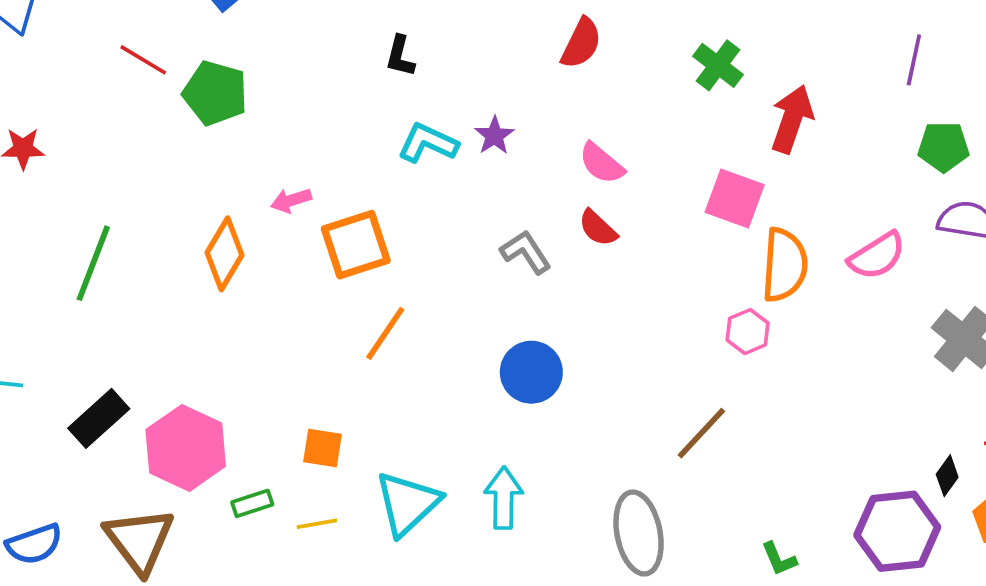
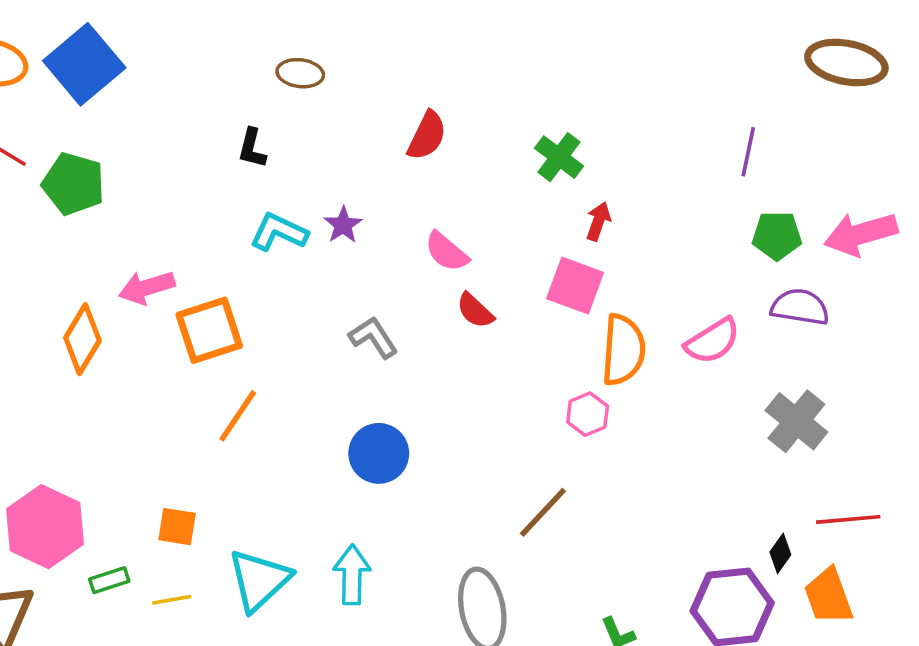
red arrow: (792, 119) -> (598, 221), moved, size x0.6
pink arrow: (291, 200) -> (147, 287), size x1.4
red semicircle: (598, 228) -> (475, 311), moved

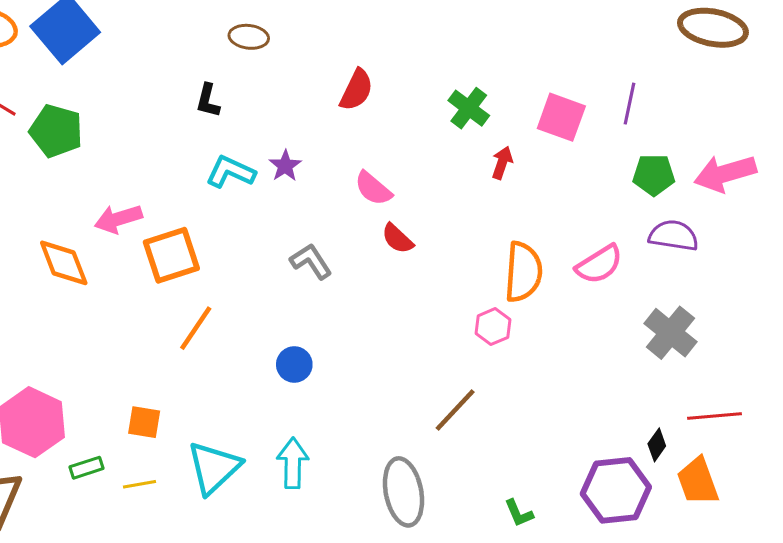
pink square: (575, 286) -> (561, 117), moved
orange diamond: (82, 339) -> (64, 263), turned -52
blue circle: (379, 453) -> (294, 364), moved, size x0.7

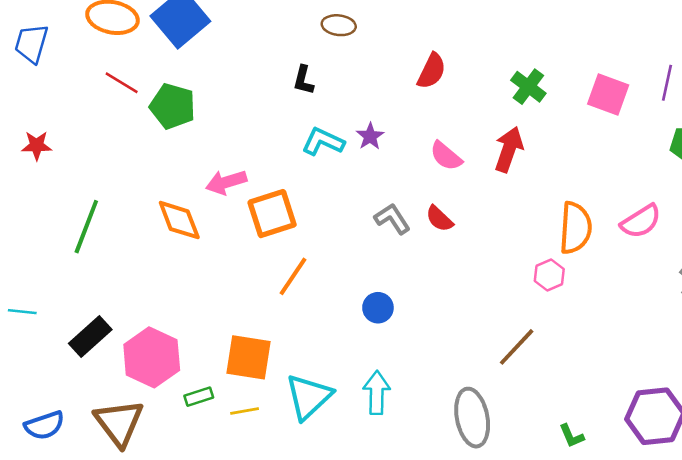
red arrow: (502, 163) -> (509, 149), moved, size x1.6
red semicircle: (397, 239) -> (439, 219), moved
orange square: (144, 422) -> (248, 357), size x1.6

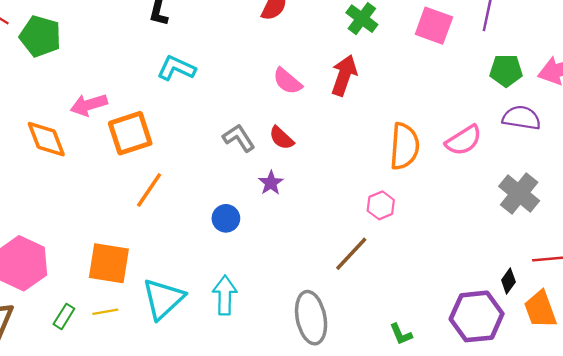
purple star: (370, 136) -> (271, 183), moved
pink hexagon: (549, 275) -> (381, 205), moved
green rectangle: (199, 397) -> (64, 316), moved, turned -40

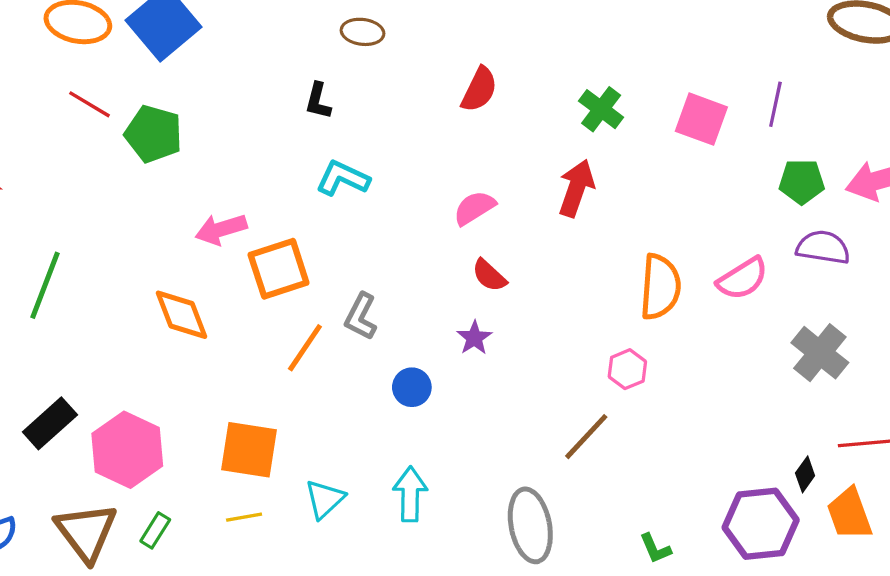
pink semicircle: (287, 81) -> (474, 208), moved, turned 108
gray L-shape: (239, 138) -> (361, 316), moved, turned -120
orange diamond: (46, 139) -> (182, 315), moved
cyan triangle: (163, 299) -> (325, 499), size x0.7
green rectangle: (64, 316) -> (155, 530), moved

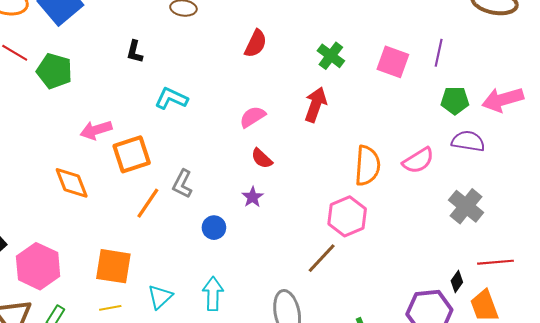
black L-shape: (318, 101) -> (135, 52), moved
pink hexagon: (627, 369) -> (347, 216), size x1.6

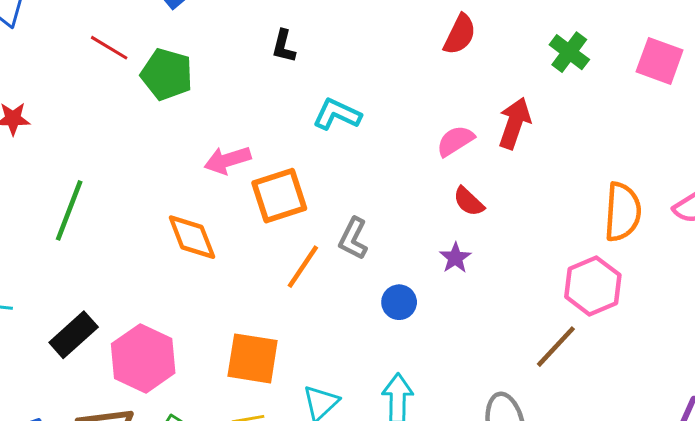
red arrow: (316, 105) -> (515, 123), moved

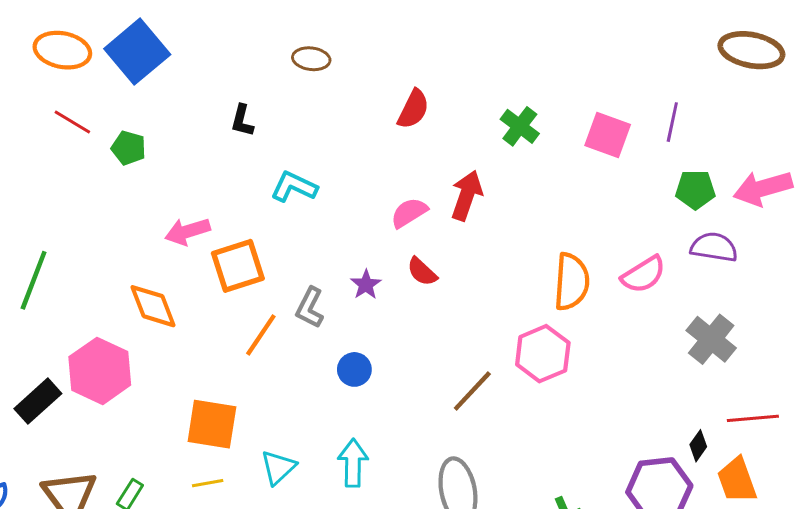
green pentagon: (167, 74) -> (129, 148), size x0.7
purple star: (455, 258) -> (366, 285), moved
brown line: (556, 347) -> (472, 391), moved
pink hexagon: (143, 358) -> (100, 371), moved

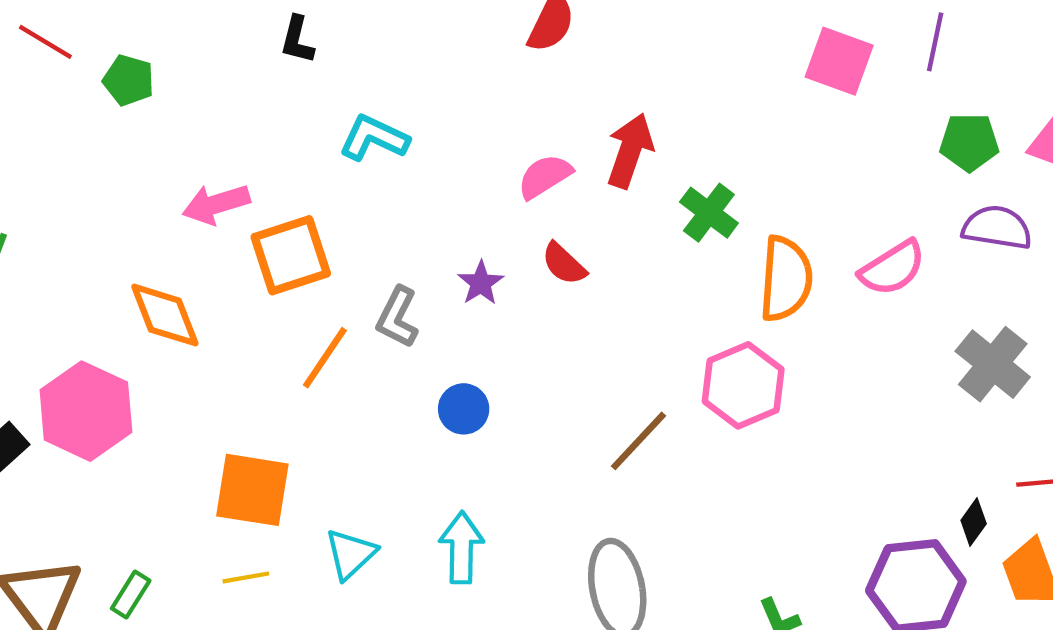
green cross: (520, 126) -> (709, 213), moved

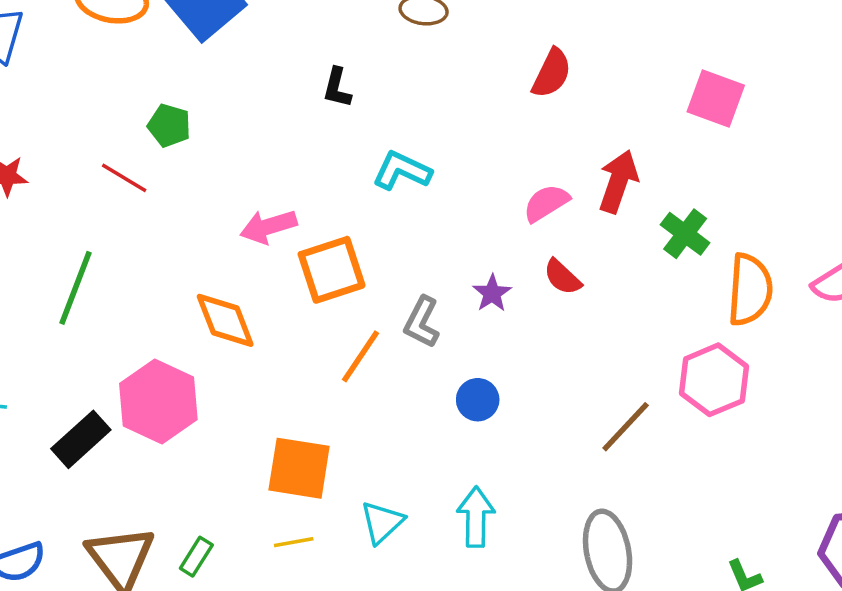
red line: (45, 42) -> (124, 178), moved
pink square: (839, 61) -> (716, 98), moved
green pentagon: (129, 80) -> (169, 126), moved

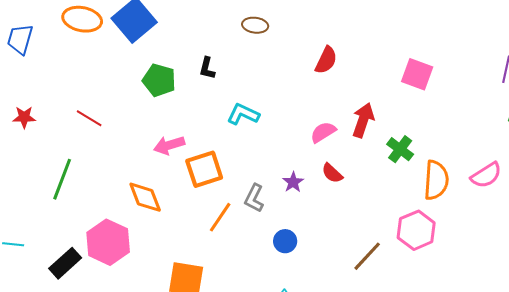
green pentagon: (169, 126) -> (159, 80), moved, size x1.4

